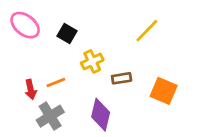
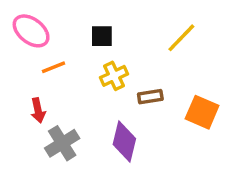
black square: (67, 34) -> (102, 36), moved, turned -30
orange line: (56, 82) -> (54, 67), moved

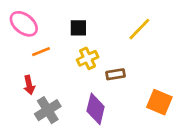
orange square: (202, 112) -> (159, 102), moved

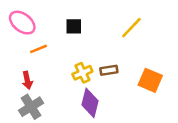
yellow cross: (88, 58) -> (82, 73), moved
orange square: (159, 102) -> (150, 80), moved
gray cross: (48, 110) -> (31, 107), moved

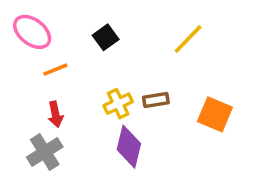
black square: (74, 26) -> (106, 37), turned -36
red arrow: (27, 80) -> (55, 114), moved

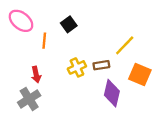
yellow line: (188, 39) -> (125, 45), moved
orange line: (55, 70) -> (44, 41), moved, turned -63
purple diamond: (129, 147) -> (112, 93), moved

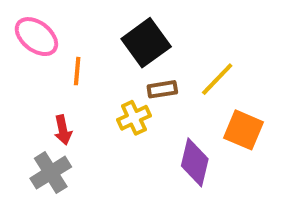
black square: (69, 24) -> (146, 43), moved, size x1.6
brown rectangle: (101, 65) -> (162, 89), moved

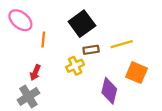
yellow line: (217, 79) -> (122, 44), turned 30
red arrow: (63, 130) -> (35, 73), turned 35

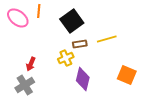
orange line: (43, 40) -> (39, 11), moved
orange square: (137, 73) -> (127, 75), moved
purple diamond: (109, 91) -> (83, 79), moved

